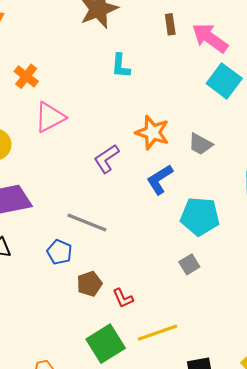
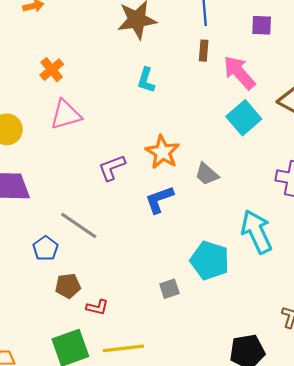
cyan pentagon: (200, 216) -> (210, 260), moved
red L-shape: (123, 298) -> (97, 307), turned -65

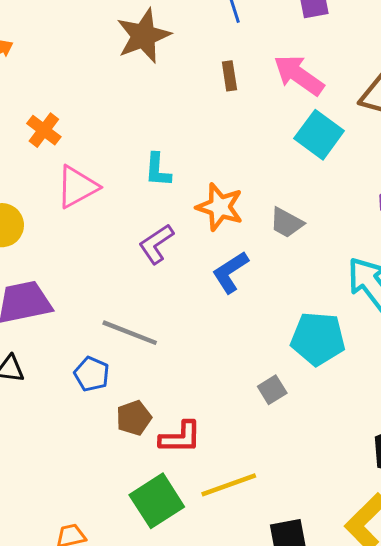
brown rectangle: (204, 51) -> (229, 76), moved
cyan L-shape: (146, 80) -> (158, 170), moved
red L-shape: (97, 307) -> (180, 437), size x1.4

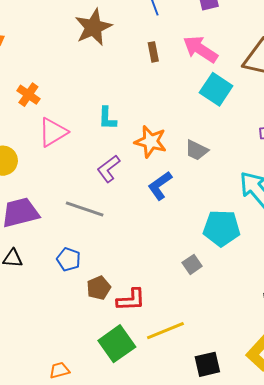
gray line: (130, 333) -> (85, 209), moved

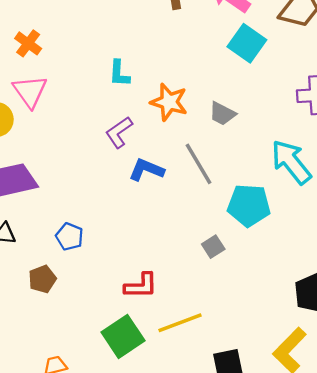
pink triangle: (53, 132) -> (30, 91), moved, turned -36
blue L-shape: (160, 186) -> (146, 170), moved, turned 56
gray line: (85, 209) -> (199, 164), moved, turned 39
brown pentagon: (99, 288) -> (42, 279), moved

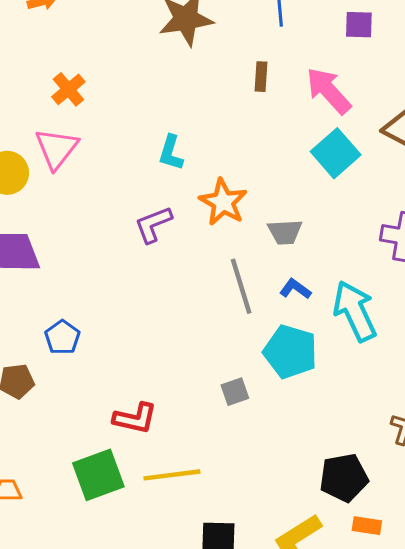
gray trapezoid: (222, 114) -> (285, 232), turned -44
blue L-shape: (146, 170) -> (295, 289), moved, size x0.7

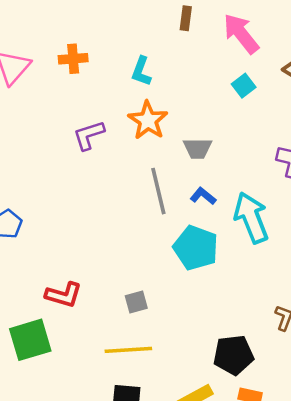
orange cross: (68, 89) -> (73, 59), moved, turned 32
cyan L-shape: (171, 153) -> (141, 71), moved
cyan square: (336, 153) -> (244, 86), size x0.6
gray square: (235, 392) -> (136, 302), moved
yellow line: (172, 475) -> (128, 350), moved

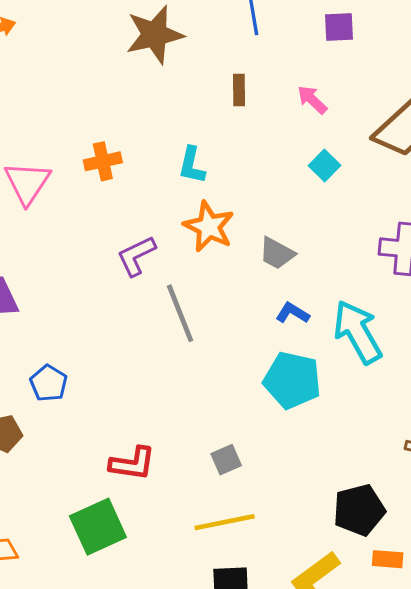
pink arrow: (241, 34) -> (312, 100), size x0.6
gray trapezoid: (197, 148) -> (277, 253), turned 36
gray line: (158, 191) -> (180, 313), moved

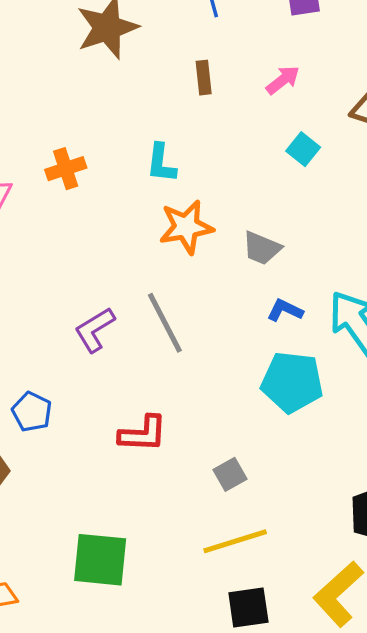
pink arrow: (312, 100) -> (283, 80), turned 104
orange star: (209, 227) -> (186, 227), turned -30
purple L-shape: (136, 256) -> (95, 330), moved
red L-shape: (132, 463) -> (143, 434), moved
green square: (98, 527) -> (100, 560), turned 36

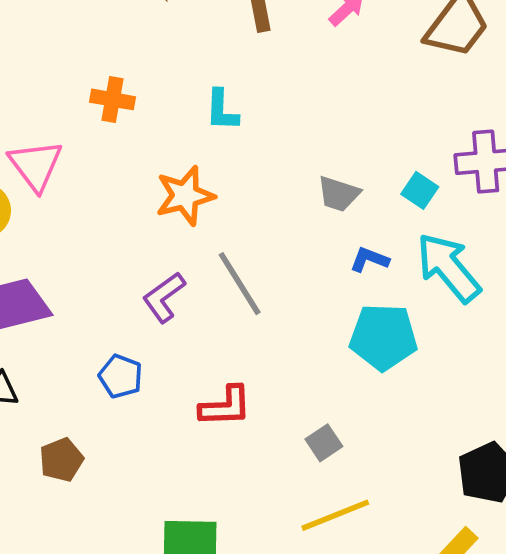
cyan square: (303, 149) -> (420, 190), moved
orange cross: (66, 169) -> (112, 99), moved, turned 33
orange star: (186, 227) -> (185, 196), moved
blue pentagon: (32, 412) -> (121, 376), moved

